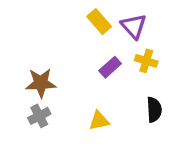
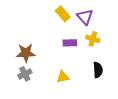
purple rectangle: (110, 67) -> (70, 43), turned 40

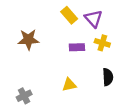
brown star: (26, 53) -> (28, 40), moved
gray cross: (25, 74) -> (24, 96), moved

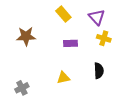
purple triangle: (93, 19) -> (97, 17), moved
yellow cross: (102, 43) -> (104, 38), moved

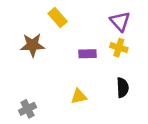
yellow rectangle: (63, 14) -> (58, 18), moved
yellow cross: (104, 38) -> (119, 48), moved

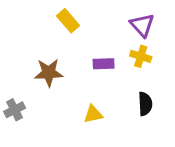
brown star: (33, 45) -> (49, 73), moved
gray cross: (28, 109) -> (15, 110), moved

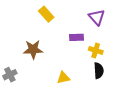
yellow cross: (141, 56) -> (96, 50), moved
purple rectangle: (104, 64) -> (76, 37), moved

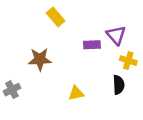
purple triangle: (97, 17) -> (116, 35), moved
yellow cross: (96, 50) -> (128, 61), moved

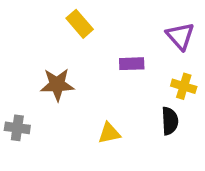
purple triangle: (116, 35) -> (180, 36), moved
gray cross: (12, 90) -> (17, 128), turned 35

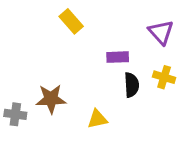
brown star: (57, 85) -> (51, 99), moved
black semicircle: (170, 121) -> (132, 85), moved

